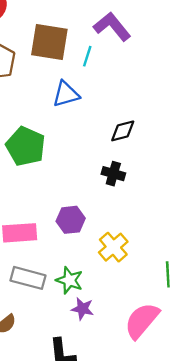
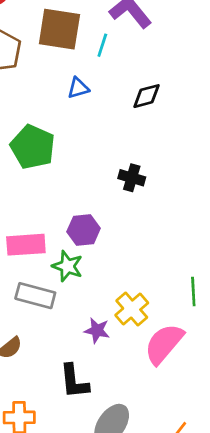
blue triangle: (66, 94) -> (78, 88), size x0.7
black diamond: (123, 131) -> (146, 96), moved
yellow cross: (113, 247) -> (132, 309), moved
green star: (69, 280) -> (67, 266), moved

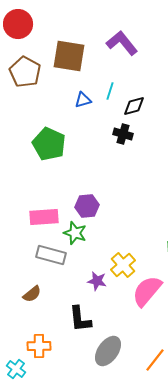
cyan line: (102, 45) -> (110, 91), moved
black cross: (132, 178) -> (123, 134), moved

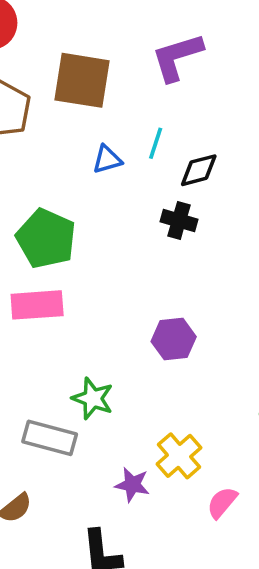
purple L-shape: (122, 43) -> (177, 57), turned -68
purple hexagon: (87, 206) -> (174, 339), moved
pink rectangle: (44, 217) -> (37, 305), moved
pink semicircle: (147, 291) -> (222, 503), size x0.6

